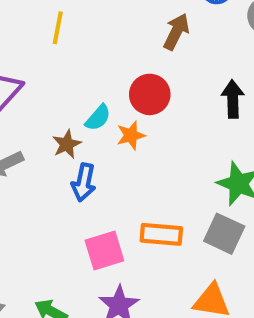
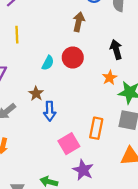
cyan semicircle: (98, 118) -> (48, 63), moved
orange star: (131, 135) -> (110, 78), moved
orange rectangle: (161, 234) -> (96, 128), turned -70

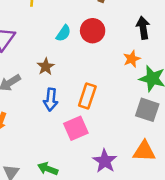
blue arrow: (50, 111) -> (51, 100), moved
orange rectangle: (96, 128) -> (87, 96), moved
purple star: (83, 170) -> (105, 161), moved

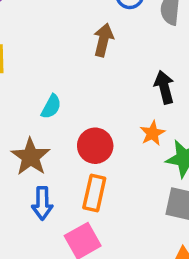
red circle: (93, 31) -> (95, 146), moved
brown star: (46, 67) -> (31, 157), size x1.5

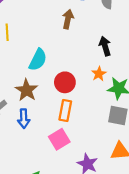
cyan semicircle: (51, 107) -> (38, 60), size x1.5
blue arrow: (42, 203) -> (24, 119), moved

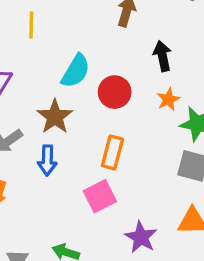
black arrow: (105, 46) -> (162, 56), moved
red circle: (65, 82) -> (115, 92), moved

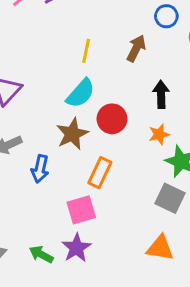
yellow line: (31, 25) -> (86, 51), moved
brown star: (55, 117) -> (72, 134), moved
purple star: (141, 237) -> (76, 248), moved

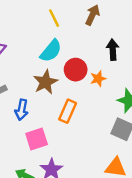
yellow line: (86, 51) -> (54, 18), turned -36
orange star: (159, 134) -> (98, 79), moved
pink square: (81, 210) -> (37, 139), moved

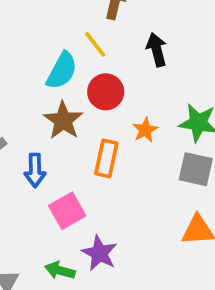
yellow line: (54, 18) -> (95, 44), moved
orange star: (98, 79) -> (145, 130), moved

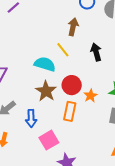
cyan semicircle: (62, 71) -> (45, 64), turned -100
red circle: (106, 92) -> (72, 85), moved

